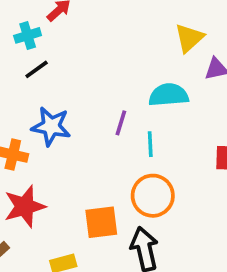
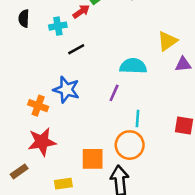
black line: (37, 69) -> (76, 49), moved
cyan semicircle: (168, 95) -> (133, 66), moved
cyan line: (150, 144) -> (137, 118), moved

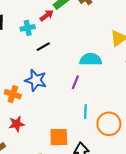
cyan line: (137, 118) -> (85, 112), moved
red star: (42, 142) -> (17, 124), size x0.7
orange circle: (130, 145) -> (109, 124), moved

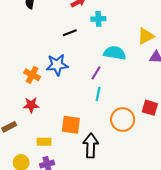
cyan cross: (28, 28) -> (98, 19), moved
blue star: (36, 80) -> (57, 65), turned -30
cyan line: (85, 112) -> (98, 94), moved

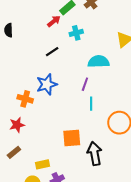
red star: (31, 105) -> (17, 125), moved
yellow rectangle: (44, 142) -> (42, 164), moved

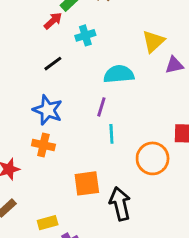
blue star: (47, 84) -> (48, 110), turned -30
orange cross: (25, 99) -> (43, 145), moved

